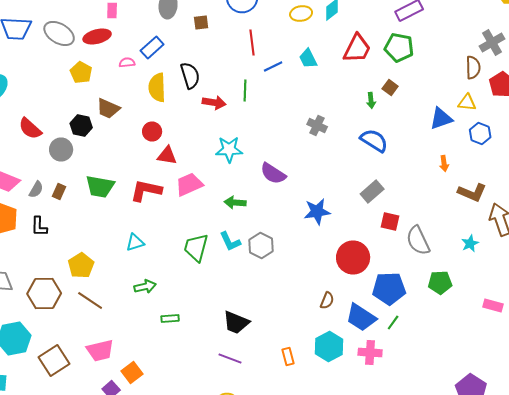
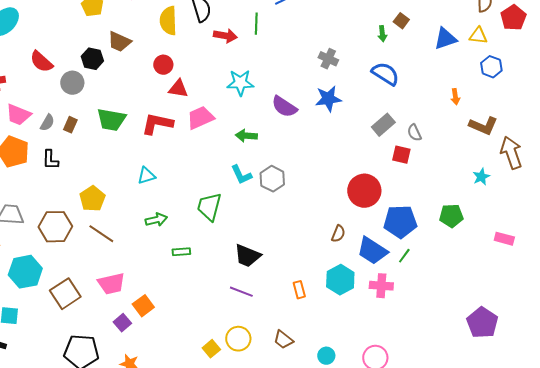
blue triangle: (441, 118) -> (445, 39), moved
blue star: (317, 212) -> (328, 99), moved
gray semicircle: (418, 240) -> (414, 133), moved, size x0.6
green trapezoid: (196, 248) -> (209, 207), moved

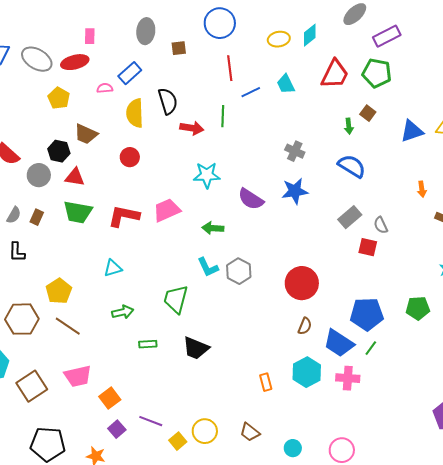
red triangle: (178, 89) -> (75, 177), moved
red circle: (364, 191) -> (302, 283), moved
black trapezoid: (247, 256) -> (196, 348), moved
purple line: (241, 292) -> (151, 421), moved
purple square: (122, 323) -> (117, 429), moved

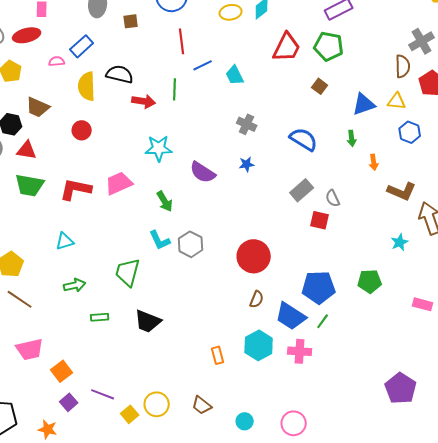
cyan trapezoid: (286, 84) -> (235, 75), moved
black semicircle: (168, 101) -> (120, 74), turned -60
green arrow: (349, 126) -> (352, 138), moved
blue star: (295, 191) -> (247, 164), size x0.6
green arrow: (213, 228) -> (165, 201), turned -125

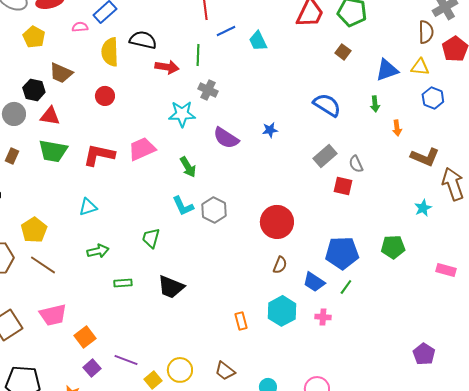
gray cross: (247, 124) -> (208, 90), moved
green trapezoid: (128, 272) -> (151, 238), size x0.7
blue trapezoid: (291, 316) -> (314, 282), size x0.7
pink cross: (300, 351) -> (323, 317), size x0.7
purple pentagon: (401, 388) -> (424, 354), size x0.7

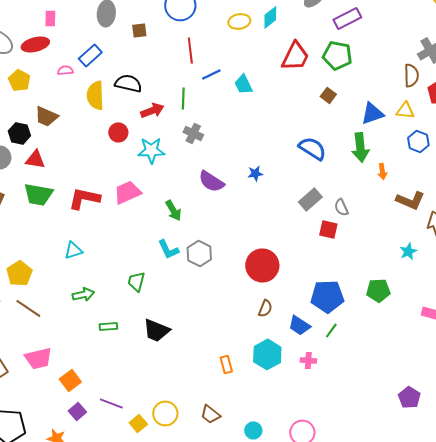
red arrow: (167, 67) -> (152, 110), turned -30
red circle: (105, 96) -> (118, 132), moved
green arrow: (375, 104) -> (360, 147), size x1.8
cyan star: (182, 114) -> (151, 150), moved

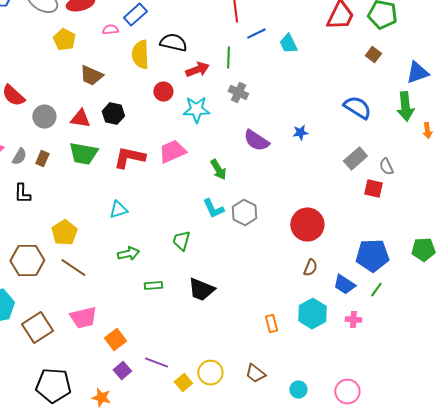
black hexagon: (19, 133) -> (113, 114), moved

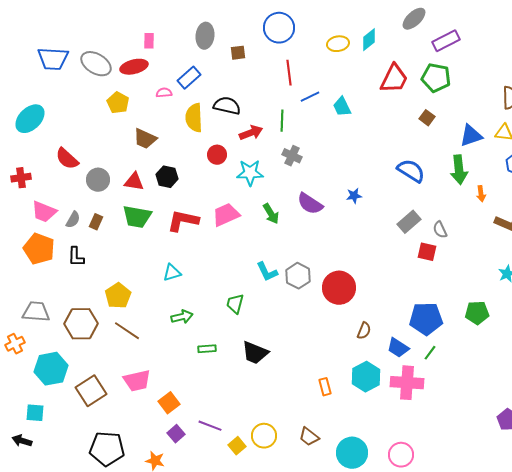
green arrow: (218, 170) -> (271, 214), moved
red circle: (307, 225) -> (339, 288), moved
pink cross: (353, 320) -> (407, 383), size x2.0
cyan circle: (298, 390) -> (352, 453), size x1.8

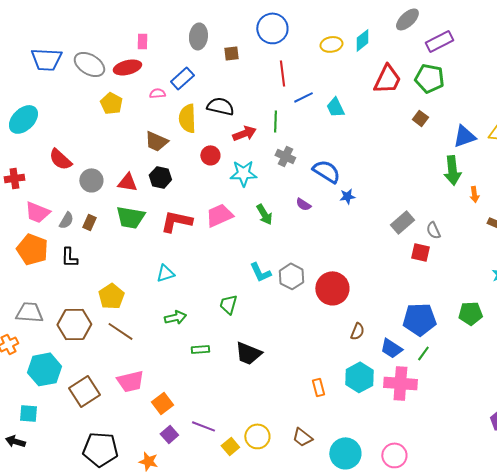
brown trapezoid: (145, 139) -> (156, 141), moved
blue semicircle: (411, 171) -> (326, 171), moved
purple semicircle: (310, 204) -> (303, 204), size x0.6

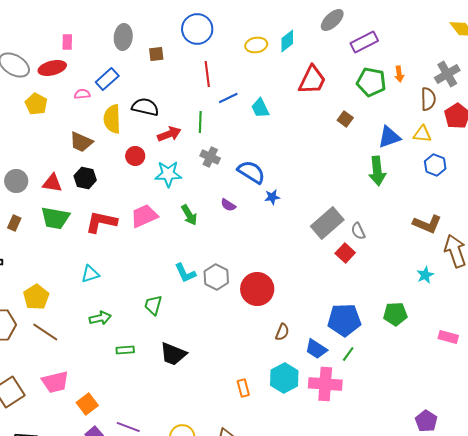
green pentagon: (429, 78) -> (371, 82), moved
orange arrow: (474, 194) -> (399, 74), moved
gray rectangle: (402, 222) -> (327, 223), size x1.4
red square: (420, 252) -> (345, 253), turned 30

